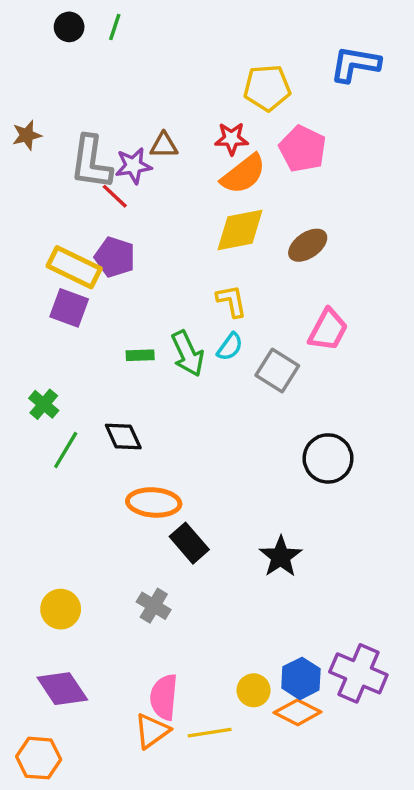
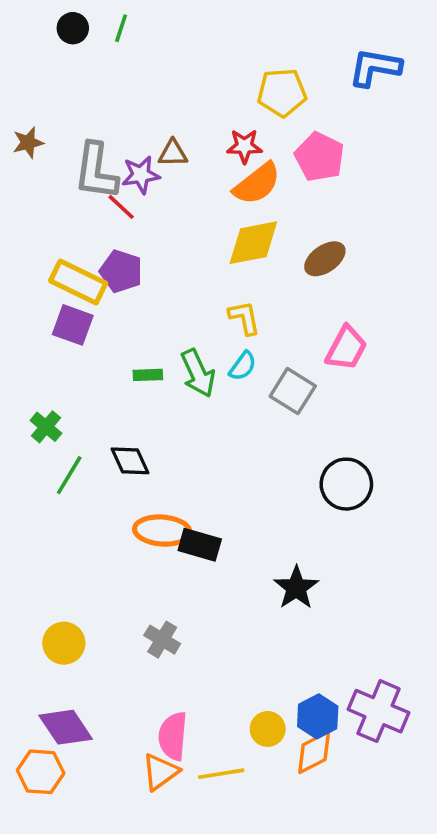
black rectangle: (189, 543) -> (200, 545), moved, turned -33
orange diamond: (298, 712) -> (314, 752), turned -54
orange hexagon: (39, 758) -> (41, 772), moved

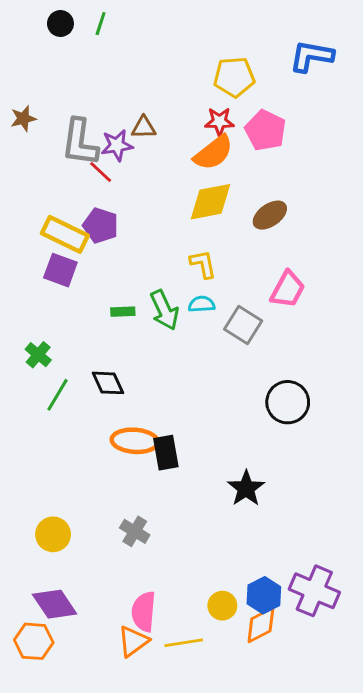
red star: (244, 146) -> (219, 122), moved
cyan semicircle: (243, 366) -> (202, 304), turned -130
black rectangle: (200, 545) -> (166, 453), turned 64

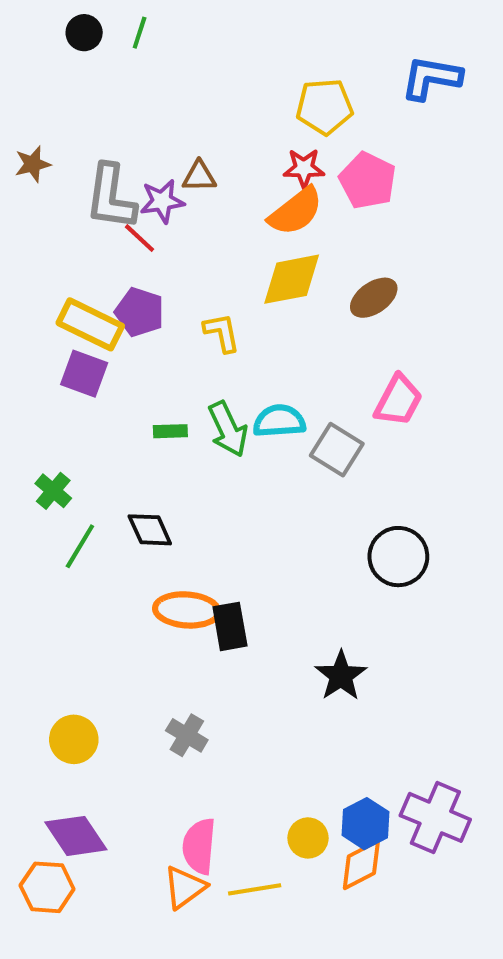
yellow L-shape: (203, 264) -> (222, 333), moved
cyan semicircle: (202, 304) -> (279, 421), size x1.4

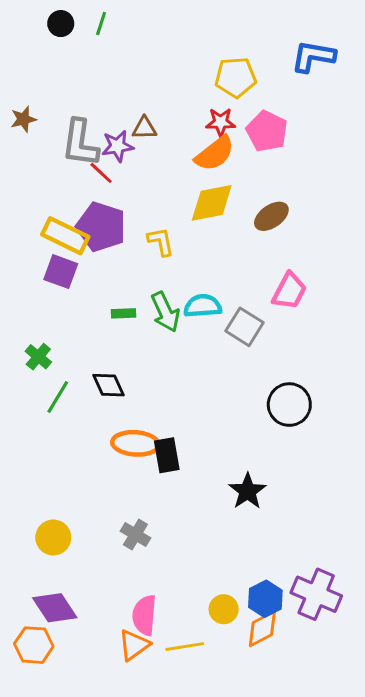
purple pentagon: (140, 312) -> (101, 227), size x1.4

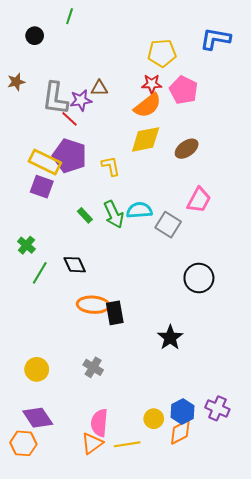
black circle: (61, 24) -> (35, 36), moved
green rectangle: (123, 313) -> (85, 215), turned 49
purple cross: (316, 594) -> (217, 408), size x0.7

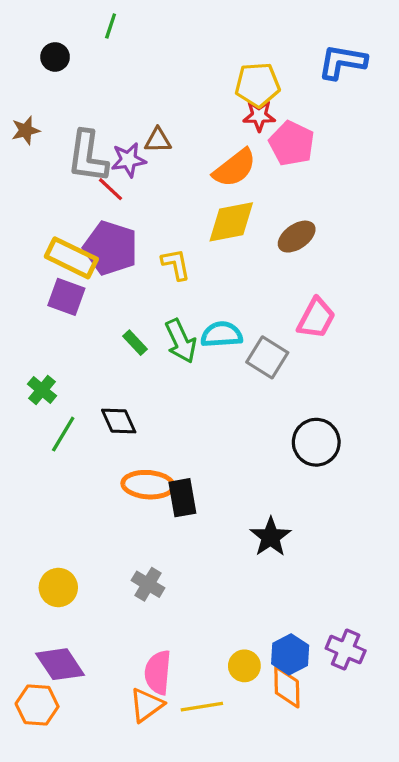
red star: (152, 84) -> (259, 116), moved
orange diamond: (180, 432) -> (287, 687), turned -64

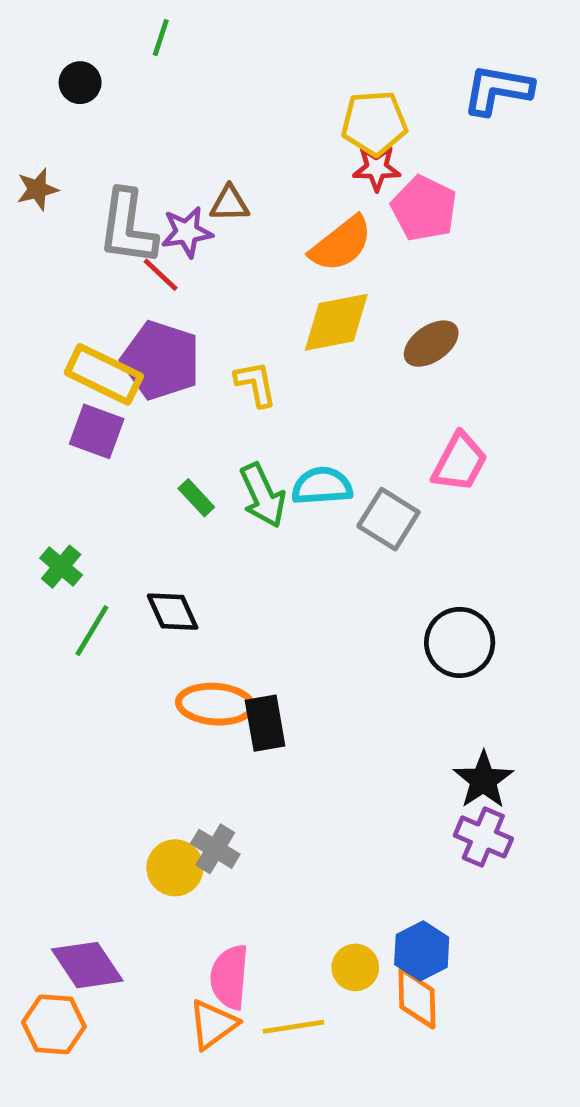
black star: (271, 537) -> (483, 780), moved
yellow circle: (58, 587) -> (175, 868), moved
purple cross: (346, 650) -> (483, 837), moved

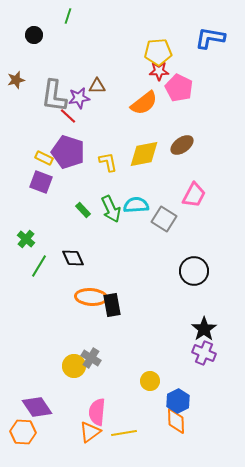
yellow diamond: (336, 322) -> (144, 154), moved
yellow rectangle: (104, 374) -> (44, 158), size x0.6
yellow circle: (355, 967) -> (150, 381), moved

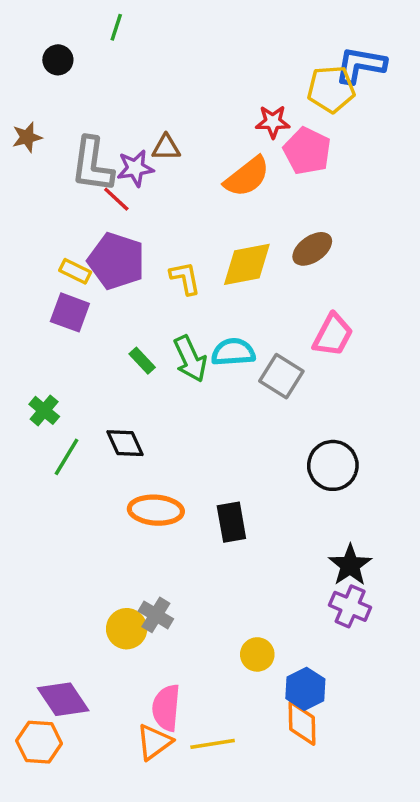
yellow pentagon: (158, 52) -> (331, 89), moved
black rectangle: (112, 305) -> (231, 522), moved

